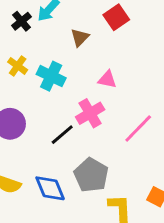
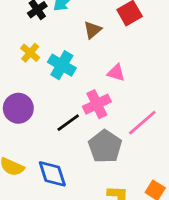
gray pentagon: (91, 175) -> (105, 146), moved

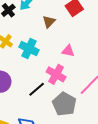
pink cross: (97, 104) -> (56, 74), turned -30

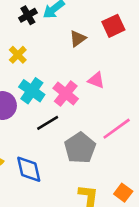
cyan cross: (29, 48) -> (32, 91), moved
pink cross: (56, 74) -> (66, 94), moved

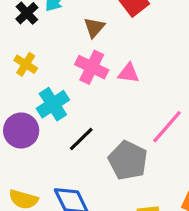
cyan cross: (32, 91) -> (53, 104), turned 35
pink cross: (66, 94) -> (92, 67), moved

